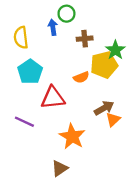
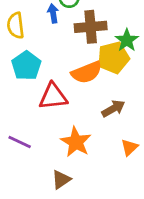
brown cross: (85, 39) -> (91, 27), size x1.6
orange semicircle: (81, 77) -> (87, 72), size x1.6
orange triangle: (113, 119) -> (129, 147), moved
purple line: (24, 122) -> (20, 142), moved

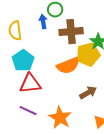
red triangle: (53, 96) -> (30, 84), moved
purple line: (20, 142) -> (28, 111), moved

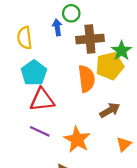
orange semicircle: (68, 66) -> (86, 79), turned -75

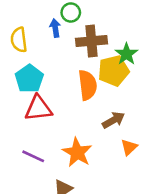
purple line: (40, 131) -> (33, 156), moved
orange triangle: (124, 144) -> (129, 147), moved

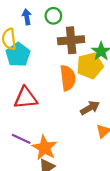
blue arrow: (55, 28) -> (27, 17), moved
cyan pentagon: (29, 79) -> (18, 55), moved
orange star: (77, 152) -> (44, 148), moved

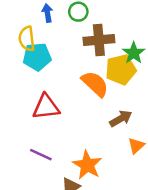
cyan pentagon: (18, 55) -> (37, 57), turned 30
orange semicircle: (68, 78) -> (95, 84), turned -40
orange star: (44, 148) -> (87, 165), moved

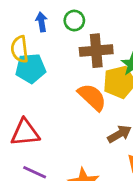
red triangle: (46, 107) -> (25, 133), moved

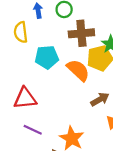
cyan pentagon: (31, 68) -> (47, 57), moved

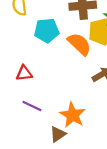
red triangle: (25, 98) -> (24, 73), size x0.7

